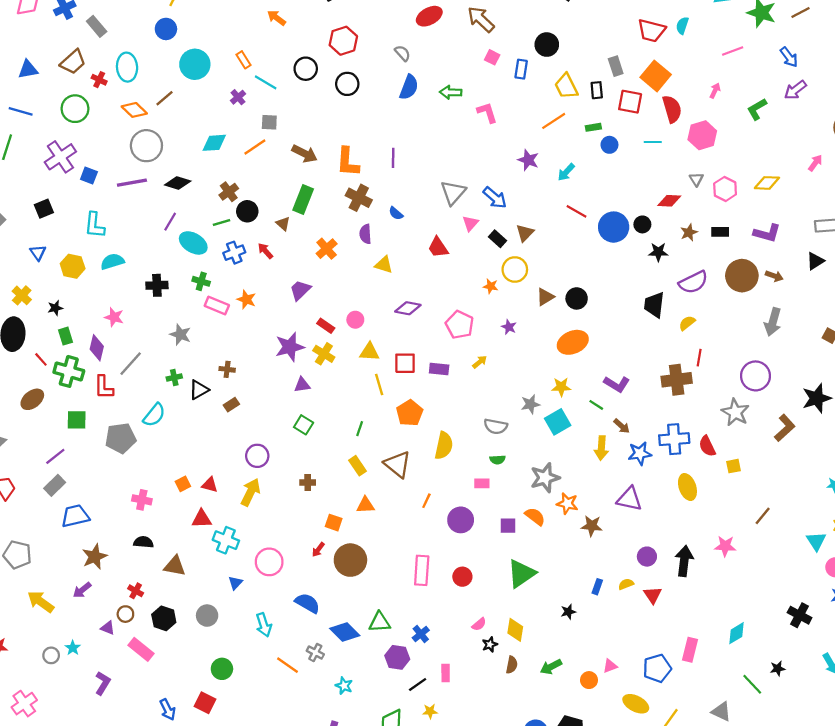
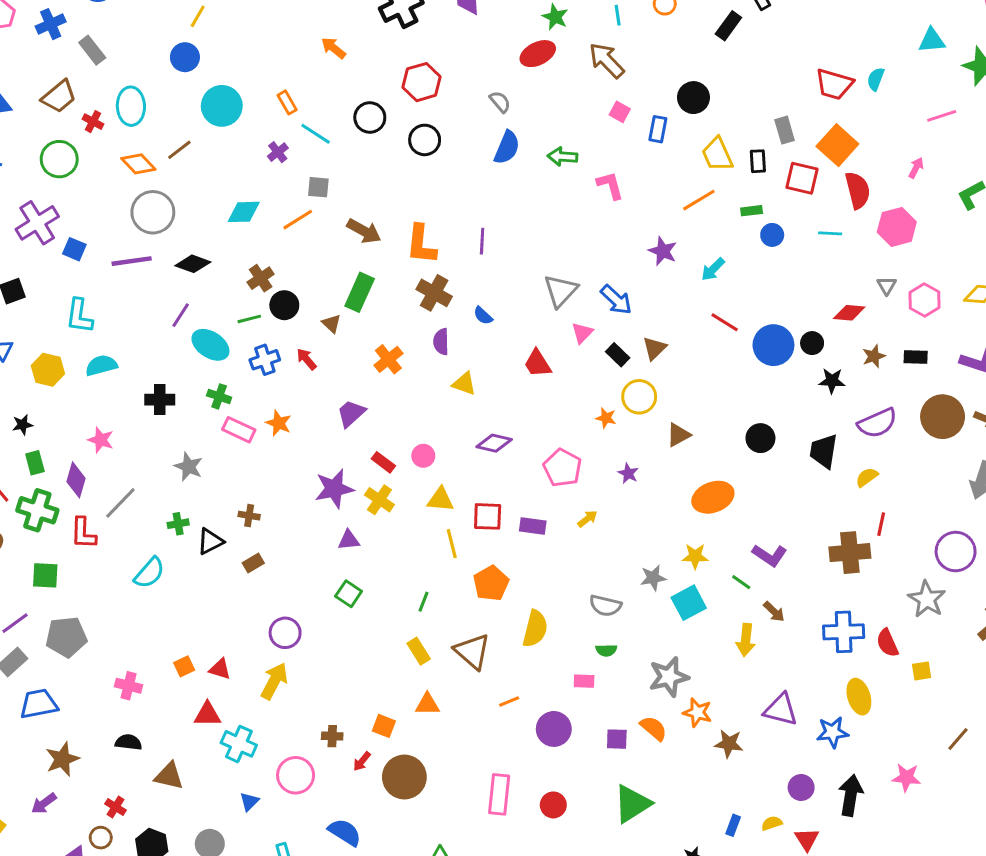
black circle: (577, 298) -> (760, 438), moved
gray pentagon: (121, 438) -> (66, 637), moved
blue star: (640, 453) -> (832, 732), moved
brown cross: (308, 483) -> (332, 736), moved
orange line: (426, 501) -> (509, 702), turned 40

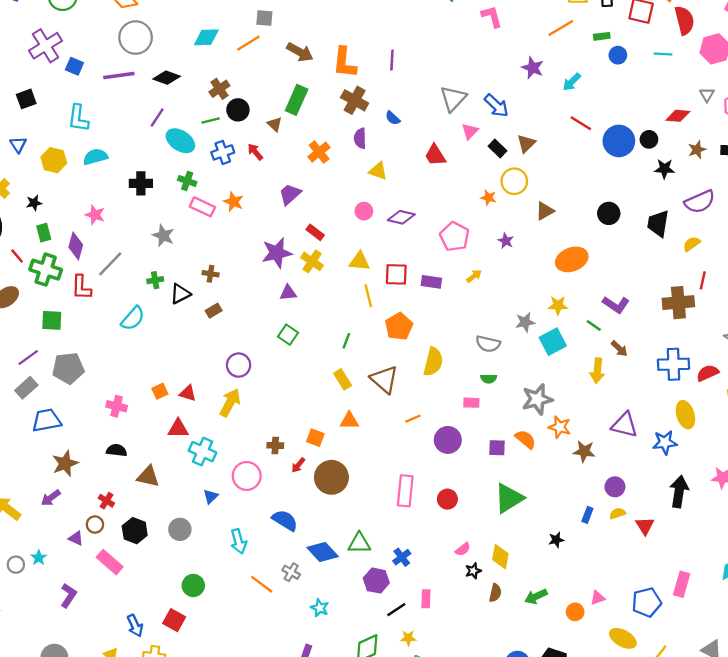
pink circle: (423, 456) -> (364, 211), moved
red semicircle: (887, 643) -> (708, 373), turned 90
purple circle: (801, 787) -> (615, 487), moved

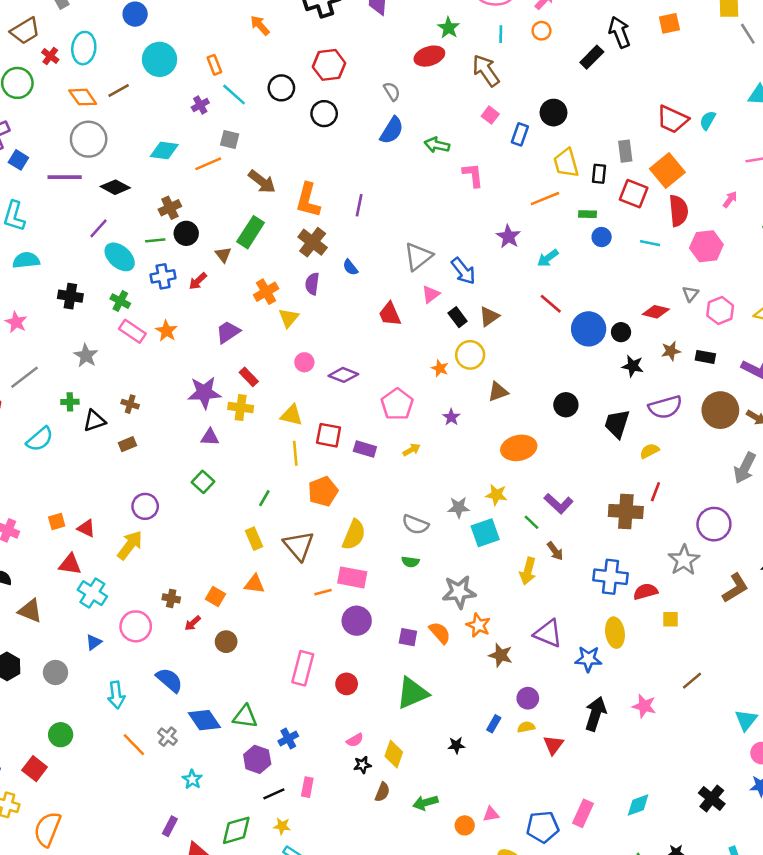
red arrow: (255, 152) -> (198, 281), turned -102
yellow triangle: (378, 171) -> (289, 318), moved, turned 42
yellow cross: (312, 261) -> (241, 408), turned -35
pink rectangle: (471, 403) -> (352, 577), moved, size x1.6
brown circle: (331, 477) -> (226, 642), size x0.6

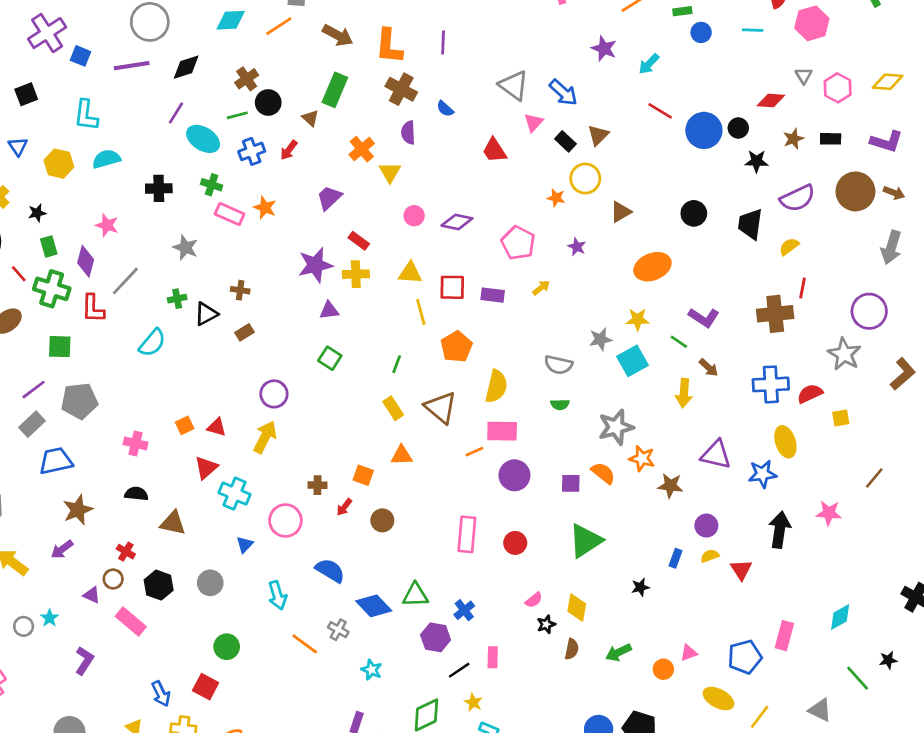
black diamond: (115, 187) -> (186, 67), turned -36
gray triangle: (418, 256) -> (514, 85), turned -36
red triangle: (70, 564) -> (206, 468), turned -40
yellow star: (282, 826) -> (473, 702), turned 30

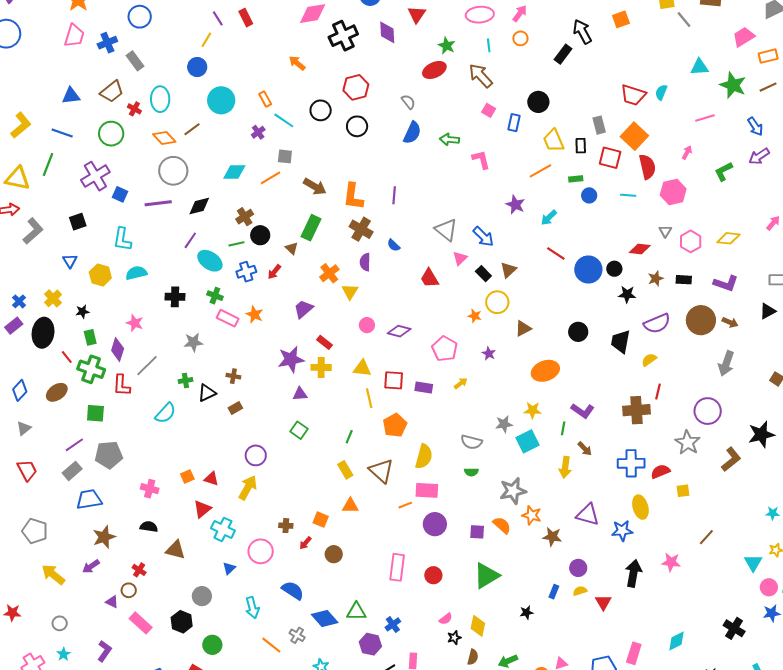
gray star: (185, 248) -> (193, 342), turned -30
green line: (679, 342) -> (563, 428), turned 64
black hexagon: (159, 585) -> (182, 622), moved
cyan star: (50, 618) -> (64, 654), moved

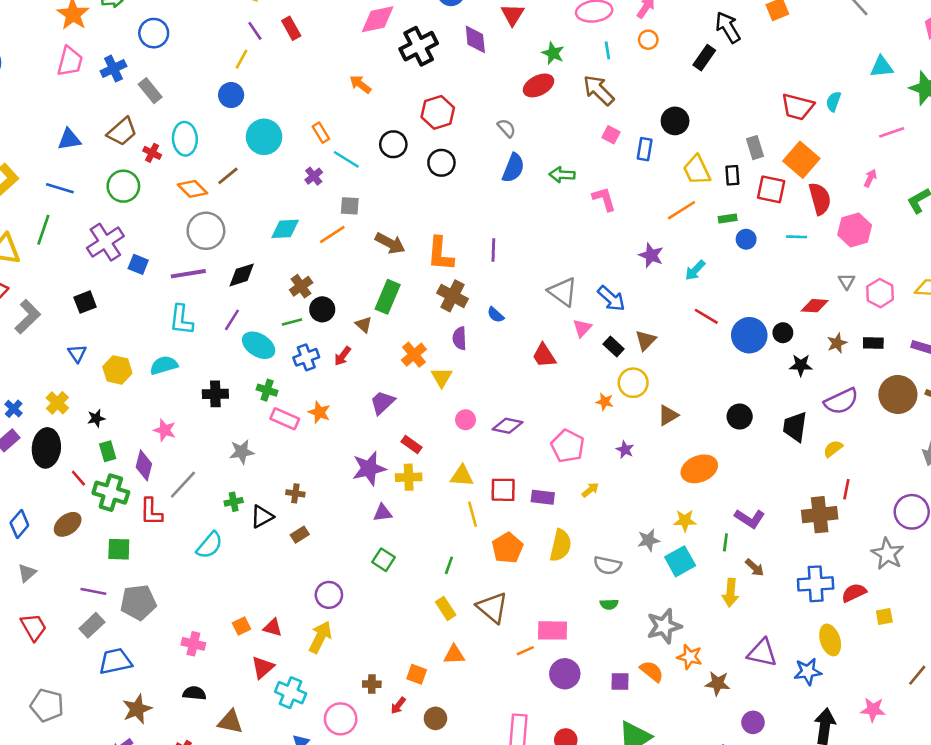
cyan L-shape: (122, 239) -> (181, 320), moved
purple line: (74, 445) -> (93, 591), turned 48
yellow semicircle: (424, 456) -> (561, 545), moved

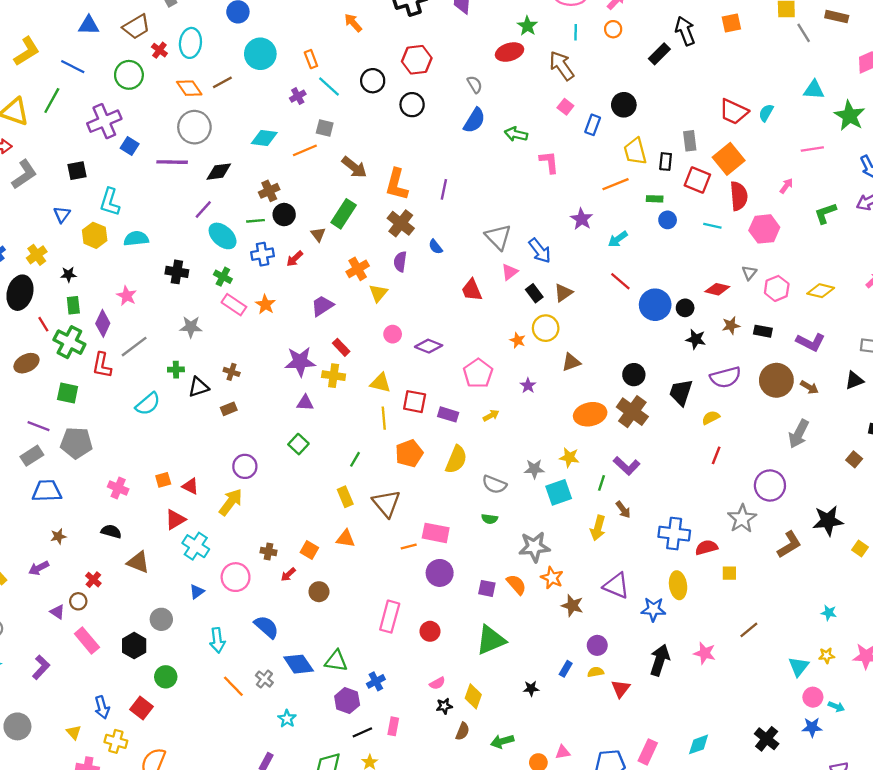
cyan L-shape: (181, 320) -> (110, 202), moved
brown cross: (820, 515) -> (632, 412), moved, turned 32
brown star: (137, 709) -> (58, 536), size x0.6

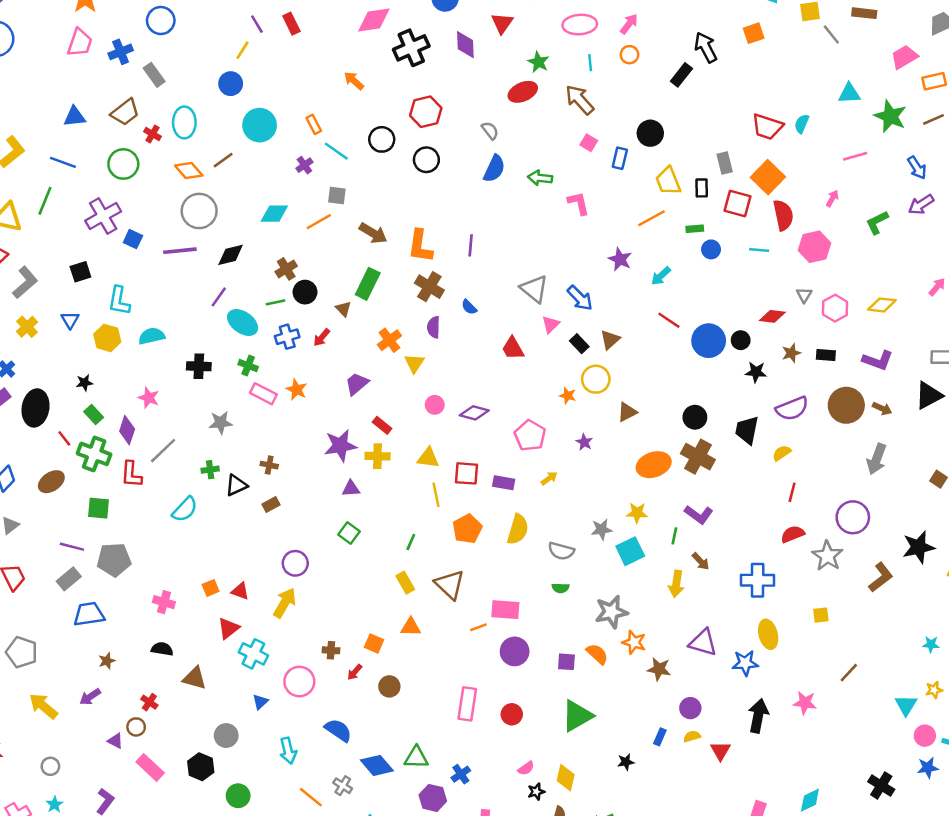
yellow cross: (37, 255) -> (27, 327), moved
green rectangle: (73, 305) -> (94, 415), turned -30
black triangle: (854, 380) -> (929, 395), size x1.4
red semicircle: (706, 547) -> (793, 534), moved

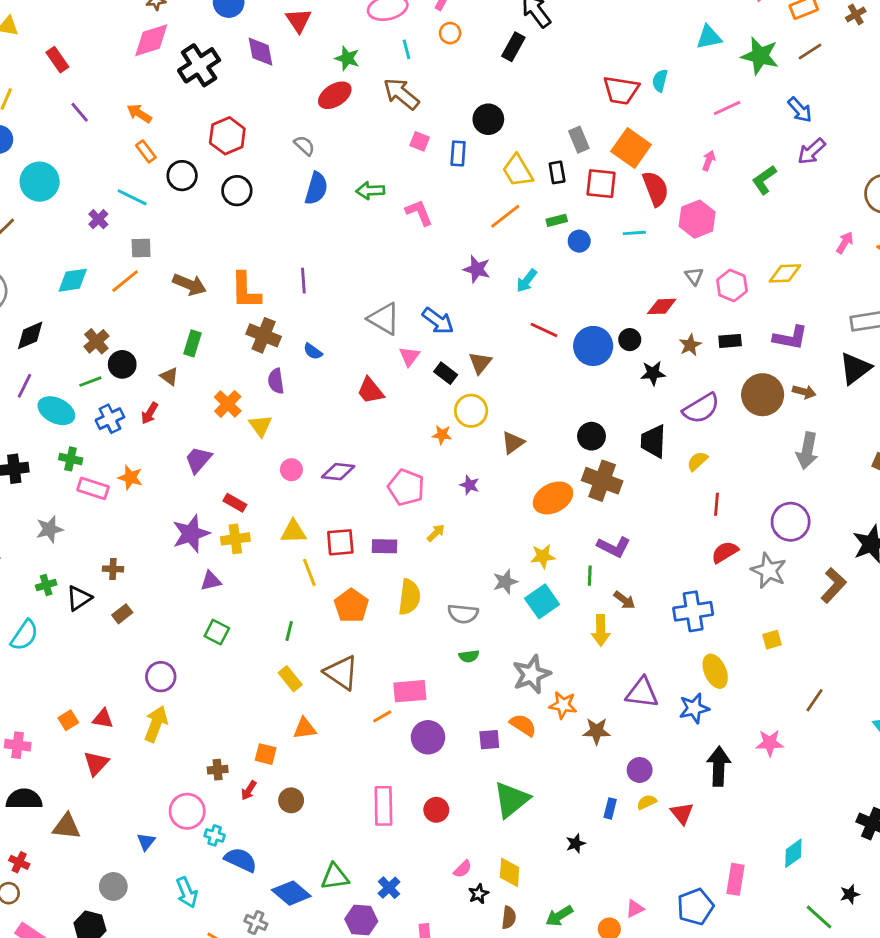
purple line: (257, 24) -> (80, 112), moved
orange rectangle: (314, 124) -> (146, 151), moved
green rectangle: (368, 284) -> (193, 343), size x0.7
black semicircle: (162, 649) -> (24, 799), size x1.4
cyan cross: (253, 654) -> (215, 835), moved, size x0.6

